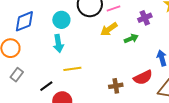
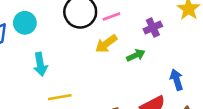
cyan circle: (61, 20) -> (25, 23), moved

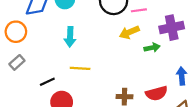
purple cross: (153, 28) -> (172, 28), size x1.5

